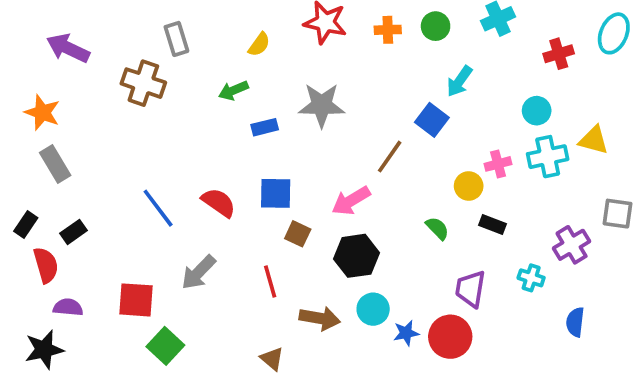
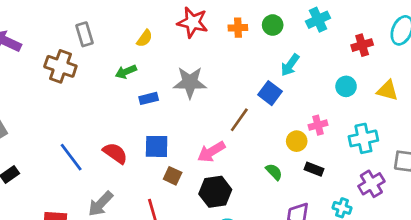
yellow triangle: (594, 140) -> (387, 90), moved
cyan cross: (548, 157) -> (363, 138), moved

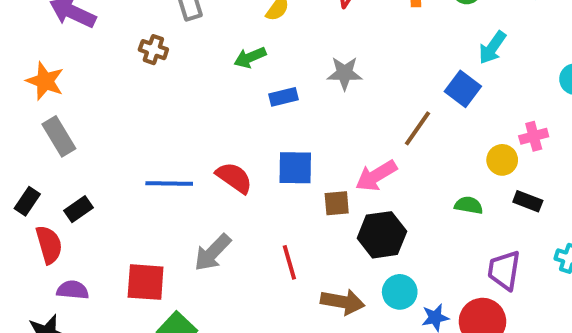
brown cross: (60, 66) -> (153, 50), size x0.6
gray star: (190, 82) -> (345, 73), size x0.7
blue line: (71, 157) -> (169, 184), turned -52
green semicircle: (274, 172) -> (469, 205), turned -36
brown square: (173, 176) -> (337, 203), moved, turned -30

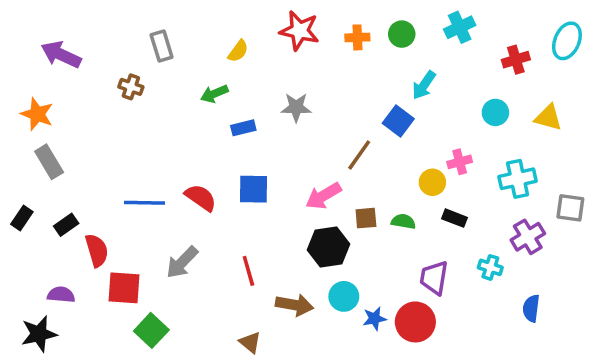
brown square: (337, 203) -> (366, 218), moved
red semicircle: (49, 245) -> (97, 250), moved

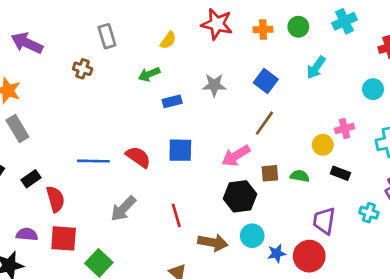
blue square: (398, 121) -> (266, 81), moved
red square: (124, 288) -> (64, 238), moved

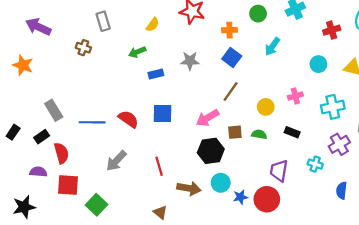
orange cross: (263, 29) -> (229, 30), moved
gray rectangle: (17, 129) -> (54, 110), moved
yellow circle: (323, 145) -> (266, 107), moved
purple semicircle: (27, 234) -> (38, 172), moved

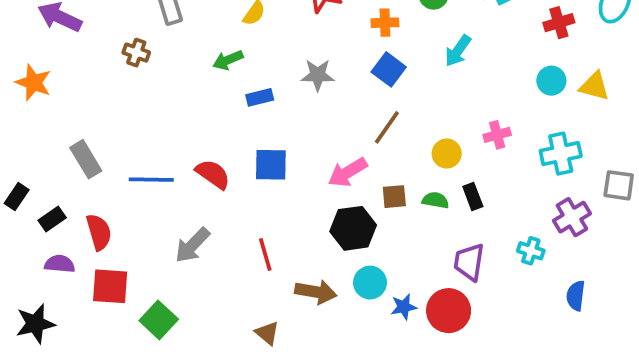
cyan circle: (318, 64) -> (551, 81), moved
black rectangle: (292, 132) -> (473, 197), moved, turned 48
black rectangle: (42, 137) -> (52, 219), moved

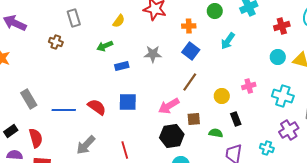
cyan cross: (561, 154) -> (283, 96), turned 30
green semicircle: (435, 200) -> (216, 133), moved

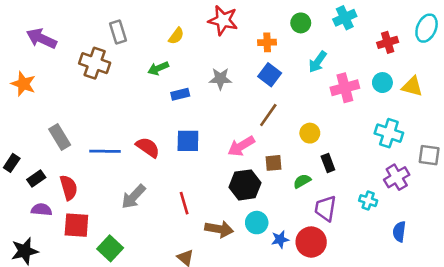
brown cross: (56, 42) -> (95, 63), size x1.6
pink cross: (249, 86) -> (345, 88), moved, size x1.5
green semicircle: (216, 133) -> (302, 181), turned -40

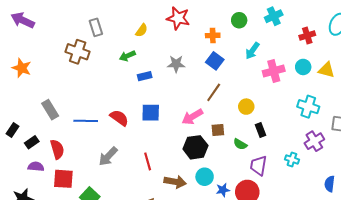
purple arrow: (41, 38) -> (23, 20), moved
green semicircle: (302, 181) -> (240, 144), turned -120
blue semicircle: (399, 232) -> (330, 184), moved

